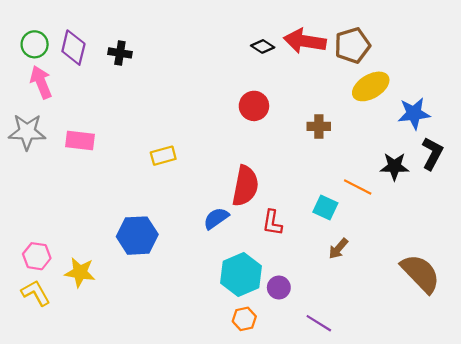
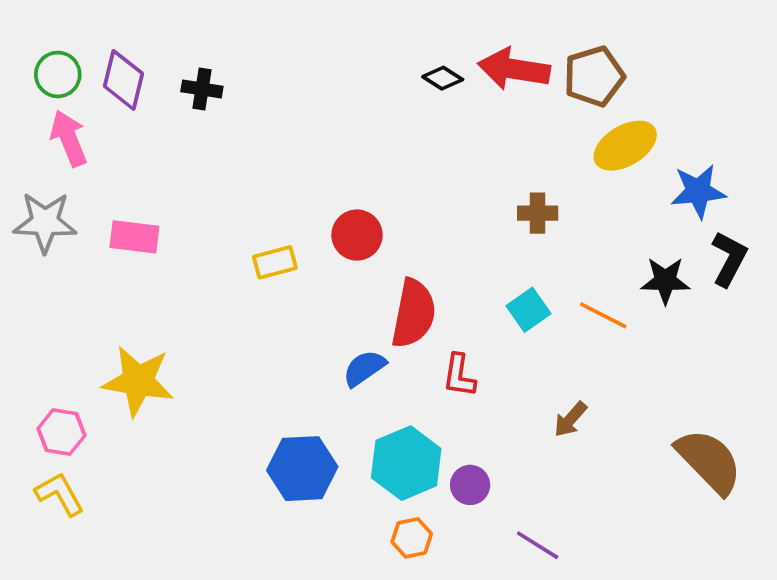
red circle: (254, 106) -> (357, 235), moved
cyan square: (325, 208) -> (528, 310), moved, turned 30
blue hexagon: (137, 236) -> (302, 469), moved
yellow star: (80, 272) -> (138, 381), moved, size x1.4

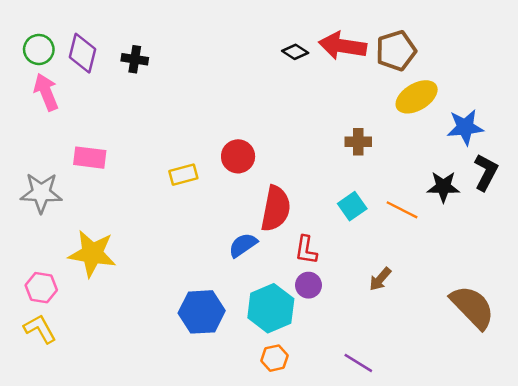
gray star: (45, 222) -> (41, 193), moved
purple circle: (470, 485) -> (308, 285), moved

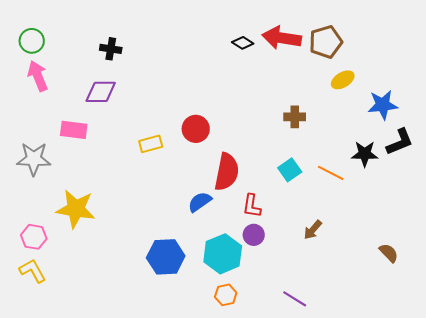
purple diamond: (83, 53) -> (101, 92), moved, turned 76
yellow ellipse: (417, 97) -> (343, 80), size x0.7
black L-shape: (486, 172) -> (400, 142), turned 40
brown semicircle: (472, 307) -> (389, 253), size x0.5

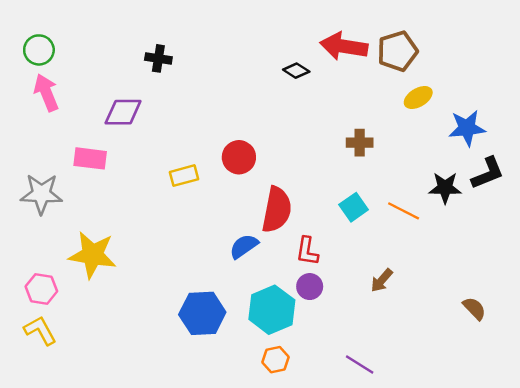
black diamond: (243, 43) -> (296, 71), moved
black cross: (111, 49) -> (158, 58), moved

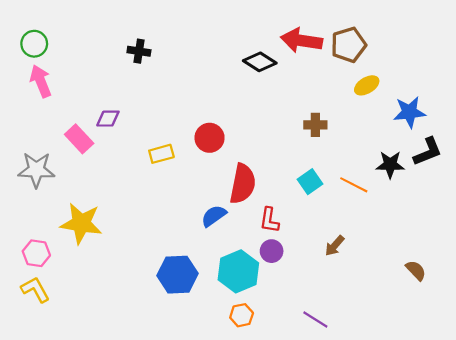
black diamond: (296, 71) -> (260, 62), size x1.4
purple diamond: (123, 112) -> (108, 119), moved, size x0.7
pink rectangle: (90, 158) -> (79, 139), turned 40

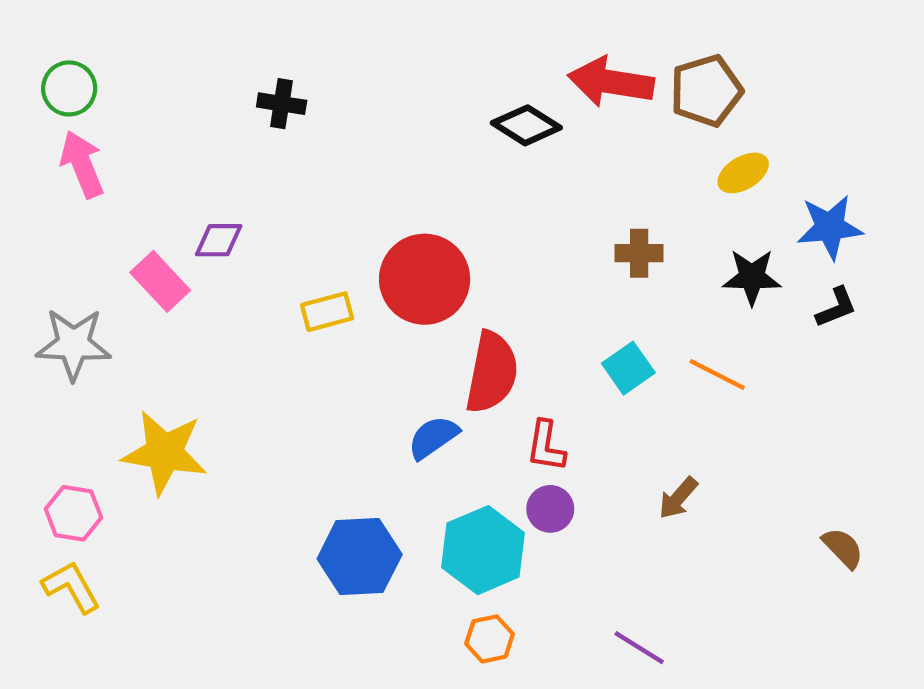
red circle: (210, 138) -> (425, 279), size x1.5
black L-shape: (428, 152) -> (836, 307), moved, size x0.7
black star: (390, 165) -> (752, 277), moved

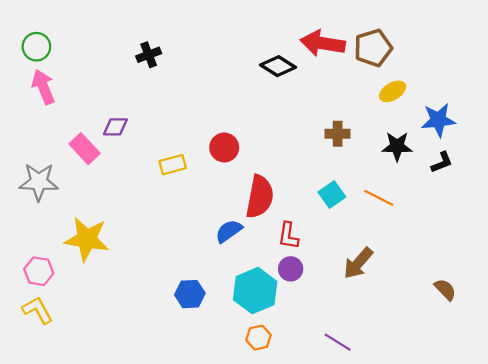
black cross: (282, 104) -> (149, 55), turned -30
red circle: (425, 279) -> (224, 147), size x0.6
brown arrow: (678, 498) -> (358, 263), size x1.4
blue hexagon: (360, 557) -> (190, 294), size x0.7

